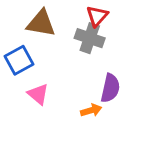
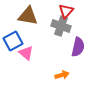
purple semicircle: (110, 88) -> (78, 47), moved
pink triangle: (38, 94) -> (26, 53), moved

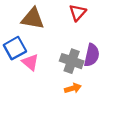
gray cross: (61, 26) -> (72, 61), moved

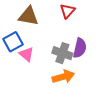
orange arrow: (73, 88) -> (63, 77), size x1.5

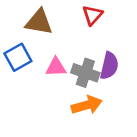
pink triangle: (26, 54) -> (56, 67), moved, turned -42

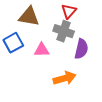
gray cross: (85, 73) -> (64, 31), moved

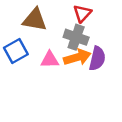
orange arrow: (65, 78) -> (77, 57), moved

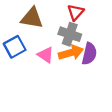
pink triangle: (50, 60) -> (46, 55), turned 36

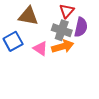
purple semicircle: (89, 54) -> (81, 27), moved

